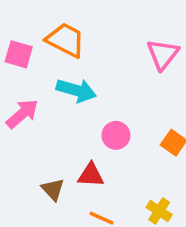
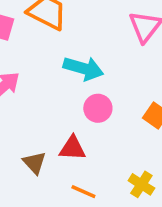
cyan arrow: (76, 90) -> (83, 68), moved

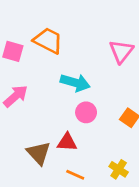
brown triangle: (34, 163) -> (39, 153), size x1.4

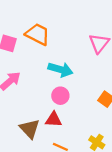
pink circle: (86, 112) -> (60, 96), moved

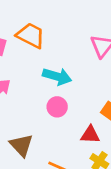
red triangle: (54, 120) -> (90, 135), moved

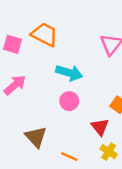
red triangle: (90, 135) -> (100, 127), turned 48

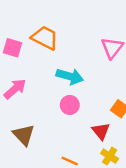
brown triangle: (36, 137) -> (24, 135), moved

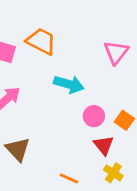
pink circle: (70, 105) -> (94, 116), moved

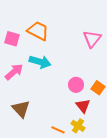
cyan arrow: (69, 84) -> (40, 62), moved
yellow cross: (113, 173) -> (78, 126), moved

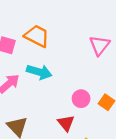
red triangle: (83, 106) -> (66, 123), moved

